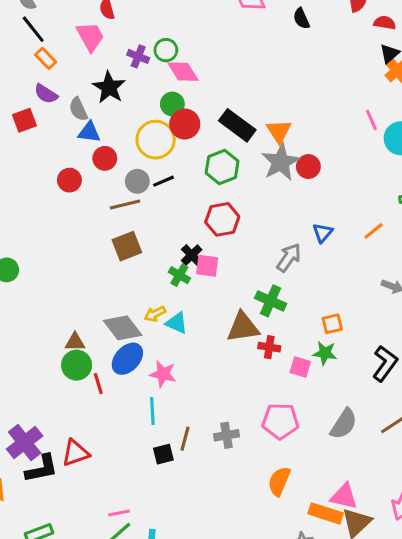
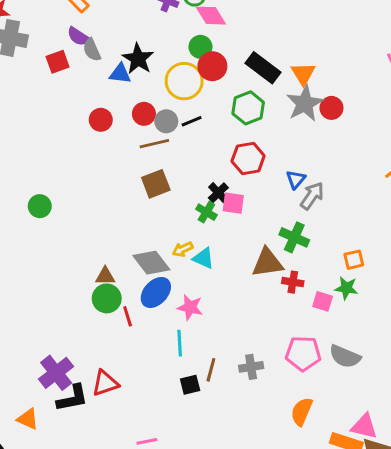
black star: (109, 87) -> (138, 59), moved
gray semicircle: (78, 109) -> (92, 50), moved
red circle: (105, 158) -> (144, 114), moved
blue triangle: (323, 233) -> (296, 179), moved
gray semicircle: (344, 424) -> (345, 356), moved, turned 80

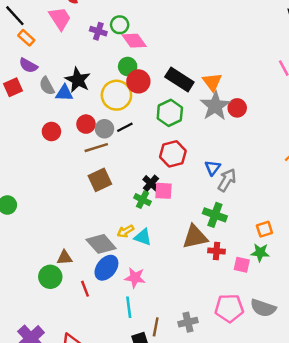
gray semicircle: (92, 50) -> (47, 86), moved
green circle: (107, 298) -> (50, 277), moved

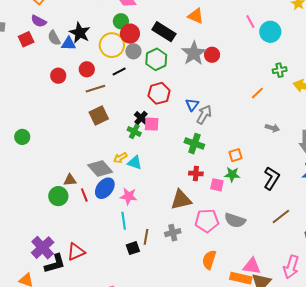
orange triangle: (212, 82) -> (196, 16), moved, turned -30
gray circle: (104, 129) -> (133, 51), moved
brown triangle: (195, 237) -> (181, 200), moved
red line: (85, 289) -> (84, 195), moved

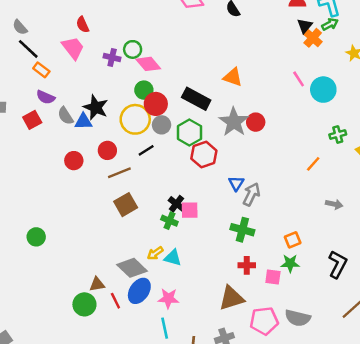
red hexagon: (159, 93) -> (204, 155), moved

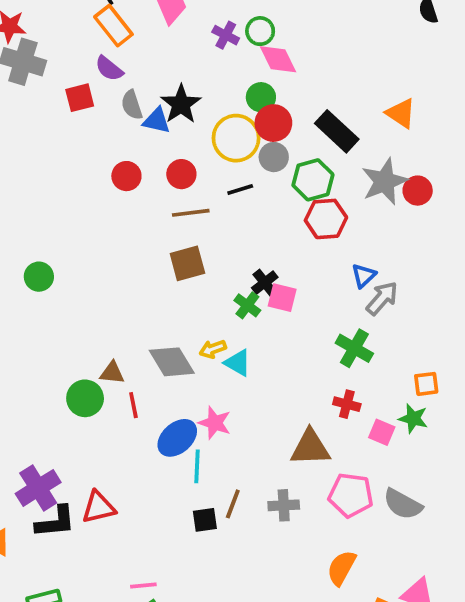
orange rectangle: (41, 70) -> (113, 26), size x1.5
blue ellipse: (139, 291) -> (177, 438), moved

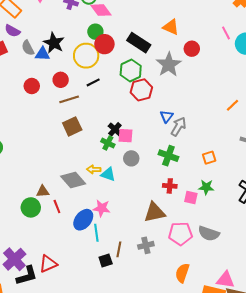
gray circle: (274, 157) -> (131, 158), moved
red circle: (418, 191) -> (192, 49), moved
yellow arrow: (213, 349) -> (94, 169), turned 32
orange square: (426, 384) -> (209, 158), moved

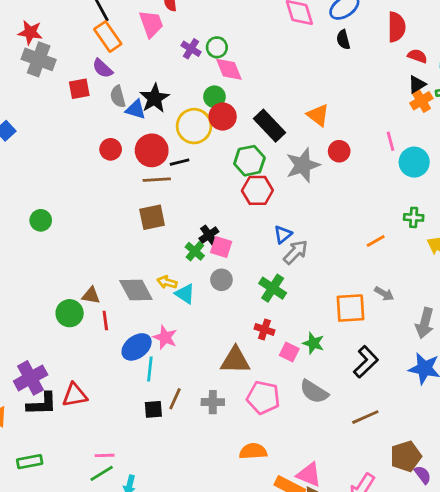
red circle: (61, 80) -> (152, 150), size x1.5
black line: (93, 82) -> (180, 162), moved
orange square: (209, 158) -> (350, 308), moved, size x1.6
gray semicircle: (209, 234) -> (314, 392), moved
orange semicircle: (182, 273) -> (253, 451), turned 54

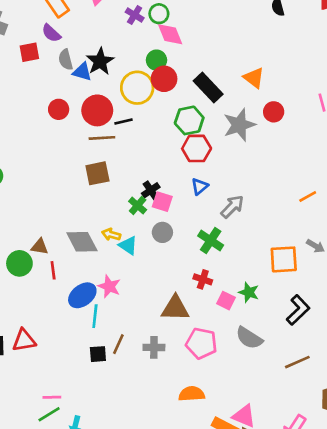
blue triangle: (283, 234) -> (200, 186), moved

